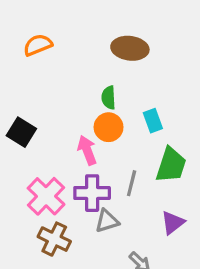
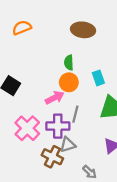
pink arrow: (87, 150) -> (55, 98), turned 84
gray line: (132, 183) -> (75, 114), moved
brown cross: (54, 239) -> (52, 157), moved

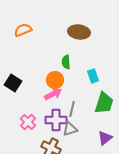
orange circle: (69, 82) -> (55, 80), moved
pink cross: (27, 128) -> (28, 122), size x0.7
gray triangle: (68, 145) -> (70, 129), moved

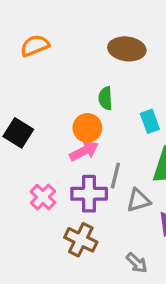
gray triangle: (70, 129) -> (138, 200), moved

